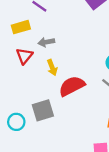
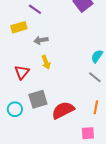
red triangle: (24, 56) -> (22, 72), moved
red semicircle: (72, 86) -> (63, 110), moved

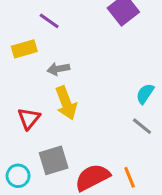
yellow arrow: (46, 62) -> (66, 103), size x1.5
orange line: (96, 107) -> (130, 177), moved, turned -32

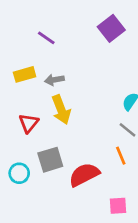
yellow rectangle: (24, 49) -> (25, 74), moved
orange line: (130, 177) -> (121, 156), moved

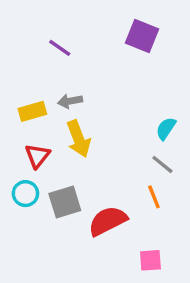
purple square: (111, 28) -> (142, 36), turned -30
yellow rectangle: (25, 74) -> (32, 111), moved
cyan circle: (19, 173) -> (25, 194), moved

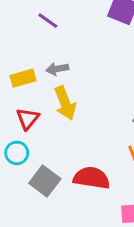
gray square: (65, 202) -> (45, 181), moved, turned -36
red semicircle: (108, 221) -> (92, 178), turned 36

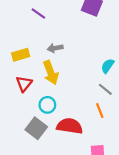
gray arrow: (57, 69) -> (55, 48), moved
cyan circle: (17, 153) -> (47, 105), moved

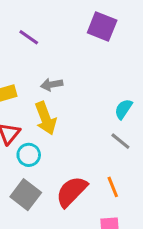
cyan circle: (47, 105) -> (29, 155), moved
orange line: (100, 110) -> (113, 187), moved
red semicircle: (70, 126) -> (72, 192), turned -55

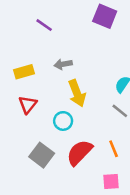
yellow arrow: (46, 118) -> (77, 93), moved
cyan circle: (29, 155) -> (63, 121), moved

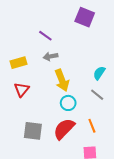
purple line: (44, 25) -> (45, 36), moved
cyan circle: (63, 121) -> (68, 103), moved
gray square: (42, 155) -> (33, 131), turned -30

